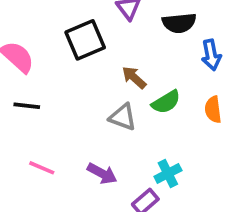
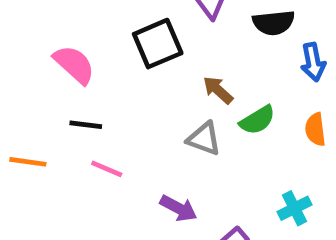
pink line: (42, 168) -> (107, 169), moved
cyan cross: (168, 174) -> (294, 208), moved

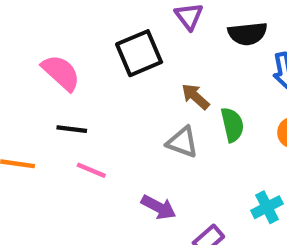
green semicircle: (257, 120) -> (232, 125), turned -72

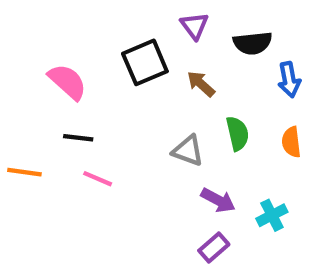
brown arrow: (195, 97) -> (201, 84), moved
purple arrow: (159, 207) -> (218, 200), moved

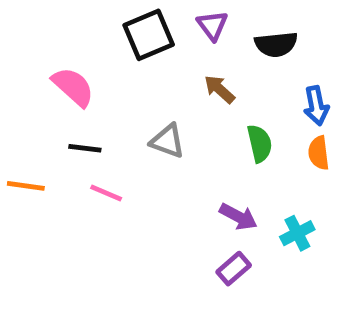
black square: (145, 62) -> (149, 35), moved
blue arrow: (289, 80) -> (316, 106), moved
gray triangle: (188, 151) -> (167, 141), moved

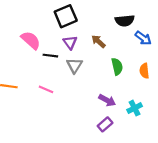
purple triangle: (212, 25) -> (70, 42), moved
blue arrow: (316, 106) -> (143, 38), moved, turned -42
gray triangle: (167, 141) -> (74, 65), turned 42
black line: (85, 148) -> (50, 56), moved

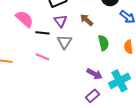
pink line: (46, 89) -> (42, 57), moved
cyan cross: (135, 108) -> (119, 81), size x1.5

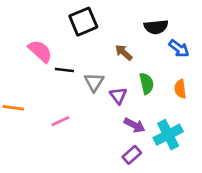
purple triangle: (60, 21) -> (118, 96), moved
pink line: (42, 57) -> (60, 121), moved, turned -48

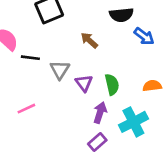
green semicircle: (147, 83) -> (112, 84), moved
orange semicircle: (180, 89) -> (152, 86), moved, turned 90
purple arrow: (134, 125) -> (100, 113), turned -100

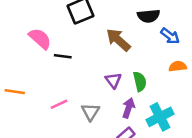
brown arrow: (89, 40) -> (118, 40), size x1.5
gray triangle: (60, 70) -> (91, 112), moved
orange semicircle: (152, 86) -> (178, 66), moved

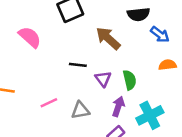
black line: (63, 56) -> (78, 65), moved
gray triangle: (91, 112) -> (80, 110), turned 48

